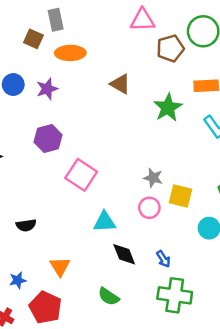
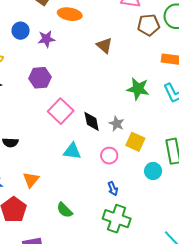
green star: (168, 108) -> (138, 89), moved, turned 30
pink circle: (149, 208) -> (109, 156), moved
black diamond: (124, 254) -> (92, 121), moved

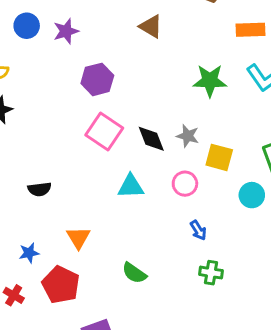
purple hexagon: (40, 78) -> (97, 79), moved
green cross: (117, 219) -> (211, 273), size x0.6

